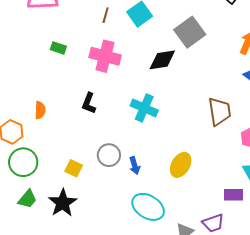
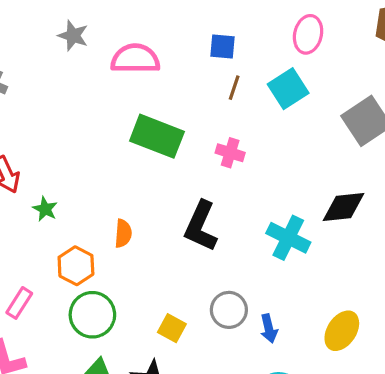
green rectangle: (58, 48) -> (157, 136), size x2.0
pink cross: (105, 56) -> (230, 153), size x0.6
black diamond: (162, 60) -> (343, 207), moved
black L-shape: (89, 103) -> (201, 226), size x1.5

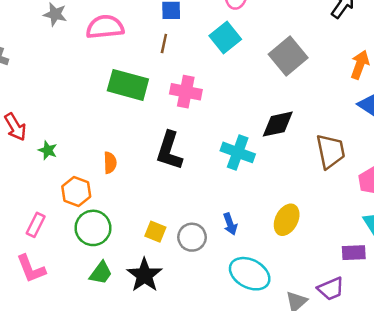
brown line: (234, 88) -> (164, 43), moved
pink cross: (230, 153) -> (186, 92), size x1.4
gray circle: (229, 310) -> (192, 237), moved

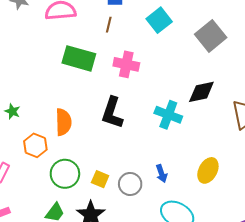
orange semicircle: (110, 163) -> (63, 122), size x1.5
green circle: (93, 228) -> (65, 174), moved

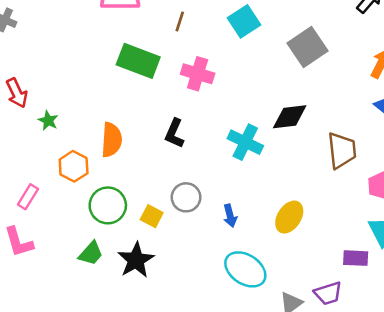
black L-shape: (112, 113) -> (174, 133), size x0.7
gray circle: (130, 184) -> (186, 197), moved

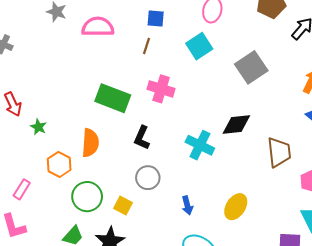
green rectangle: (138, 61) -> (113, 98), moved
gray circle: (186, 197) -> (148, 178), moved

